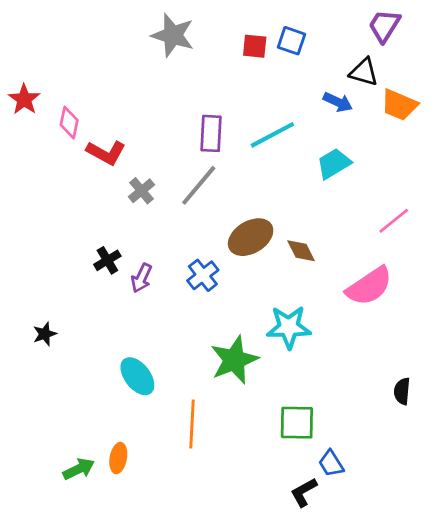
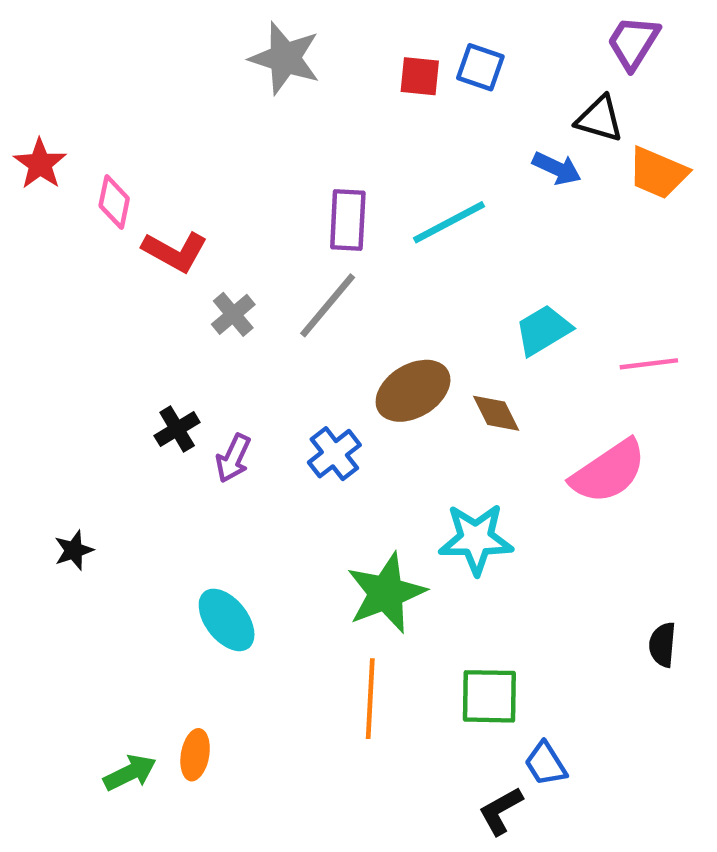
cyan trapezoid: (334, 163) -> (543, 330), moved
pink line: (394, 221) -> (649, 364), turned 32
orange line: (192, 424) -> (370, 699), moved

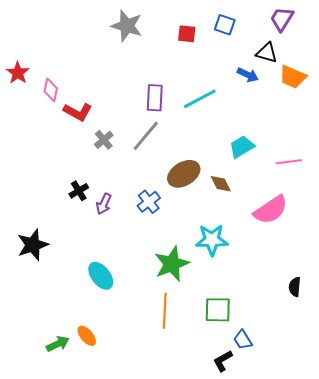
blue square: (480, 67) -> (225, 25), moved
black star: (74, 550) -> (33, 245), size x1.8
orange ellipse: (195, 755) -> (87, 336), turned -50

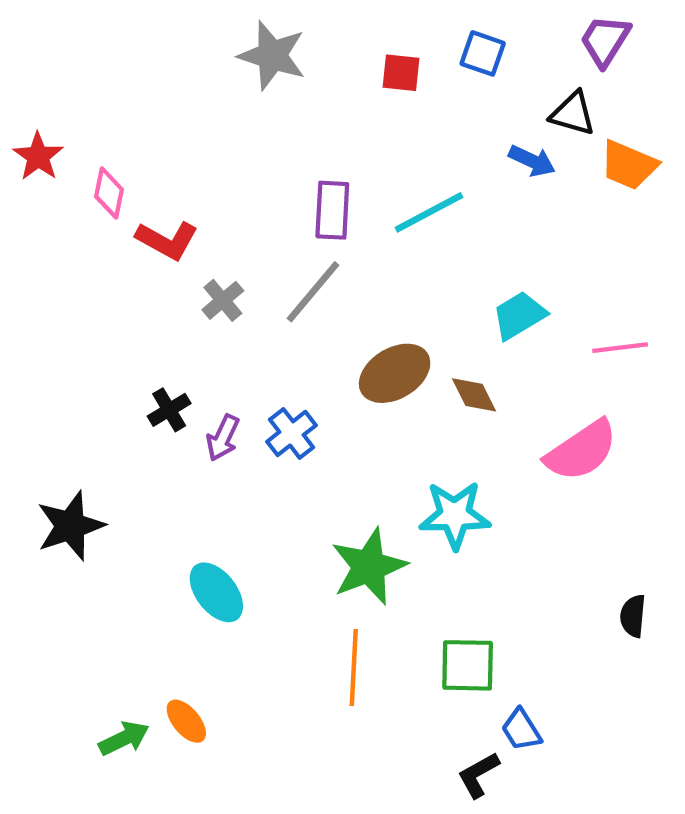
blue cross: (149, 202) -> (292, 433), moved

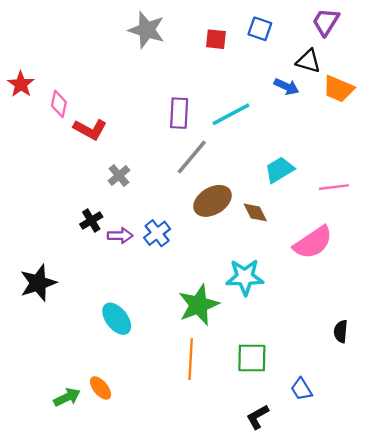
gray line: (313, 292) -> (192, 157), moved
gray cross: (223, 300) -> (119, 175), moved
purple arrow: (223, 438) -> (120, 236), turned -115
blue trapezoid: (521, 730) -> (301, 389), moved

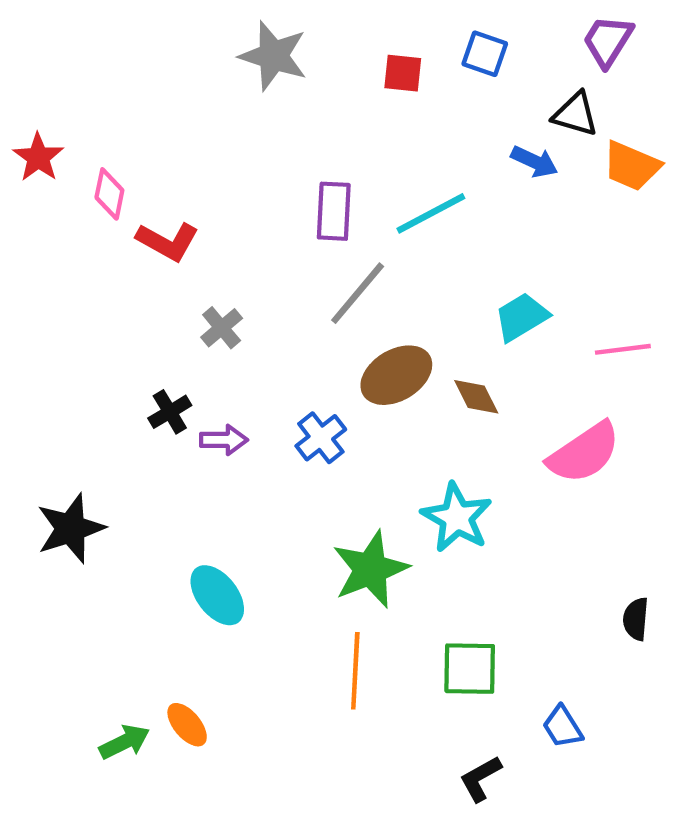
blue cross: (157, 233) -> (321, 438), moved
cyan star: (245, 277) -> (457, 518), turned 30

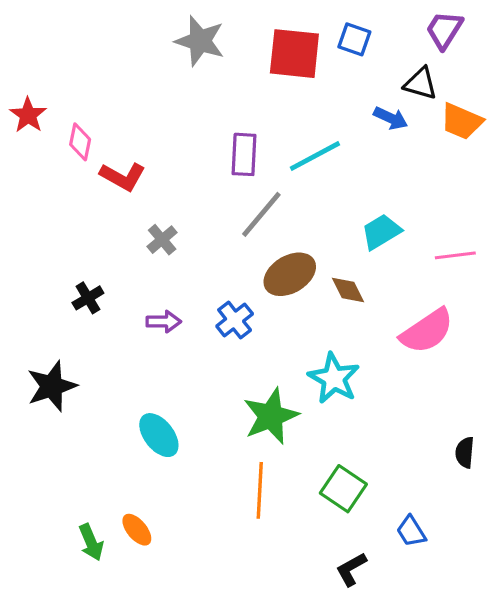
red square: (403, 73) -> (294, 54), size x1.8
black cross: (170, 412) -> (88, 298), moved
green square: (470, 669) -> (343, 489), turned 33
green arrow: (125, 742) -> (91, 542), turned 93

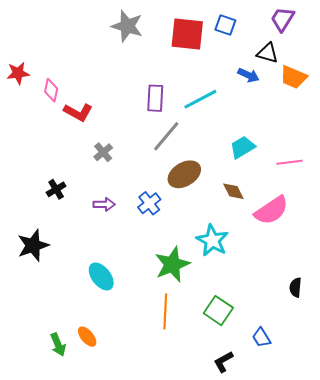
red star: (28, 115) -> (18, 73), turned 30
brown diamond: (348, 290) -> (233, 191), moved

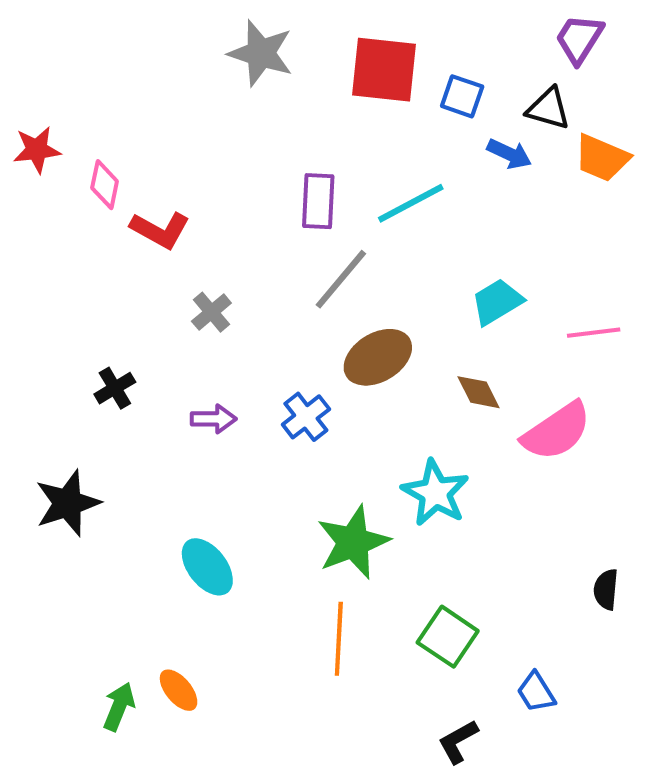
blue square: (225, 25) -> (462, 96), moved
green arrow: (58, 345) -> (119, 707), turned -135

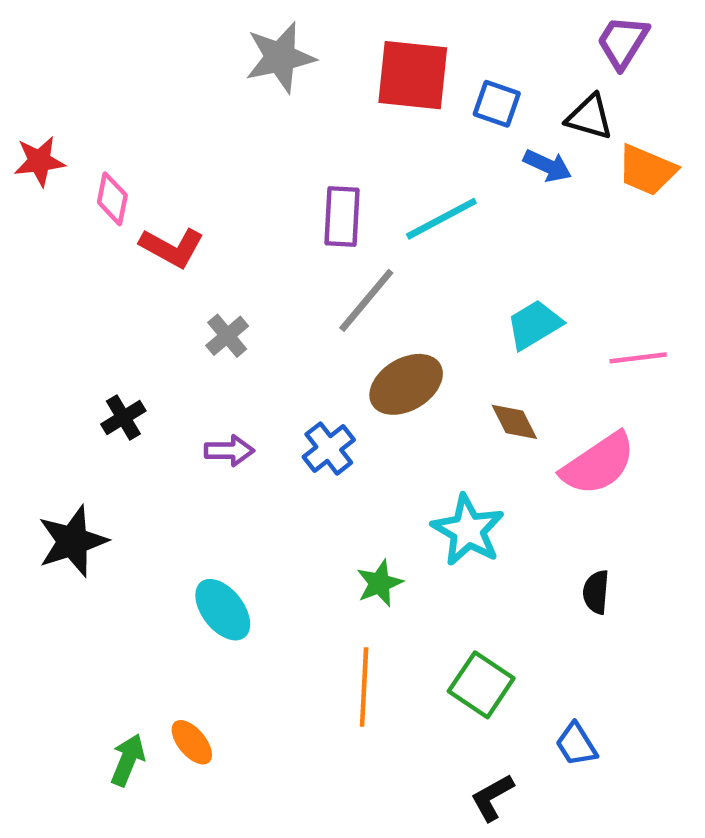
gray star: (261, 53) -> (280, 57), turned -30
green star: (353, 542) -> (380, 583), size x0.6
black semicircle: (606, 589) -> (596, 592), moved

